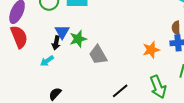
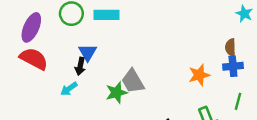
red semicircle: (19, 37) -> (34, 59), turned -40
green star: (78, 39) -> (116, 93), moved

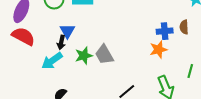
blue cross: (233, 66) -> (165, 31), moved
cyan arrow: (69, 89) -> (52, 61), size x1.5
green star: (116, 93) -> (84, 56), moved

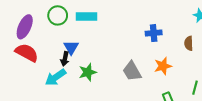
blue cross: (165, 31) -> (154, 33), moved
gray trapezoid: (104, 55) -> (132, 71), moved

